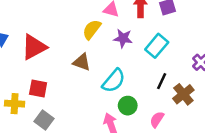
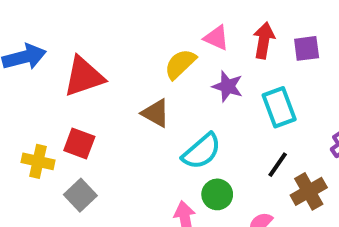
cyan rectangle: (157, 46) -> (279, 107), turned -70

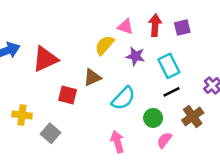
brown triangle: (156, 113) -> (92, 77), turned -48
red square: (79, 144) -> (68, 95), moved
black line: (278, 165) -> (171, 92), moved, turned 35
green circle: (217, 194) -> (153, 118), moved

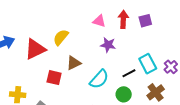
yellow semicircle: (104, 45) -> (61, 37), moved
cyan rectangle: (169, 66) -> (148, 64), moved
black line: (171, 92) -> (129, 73), moved

